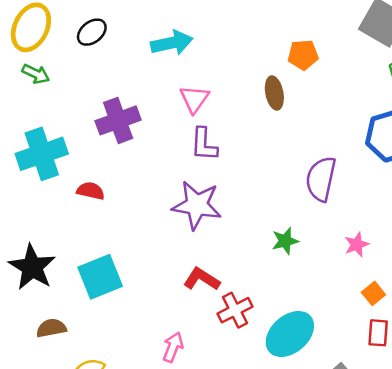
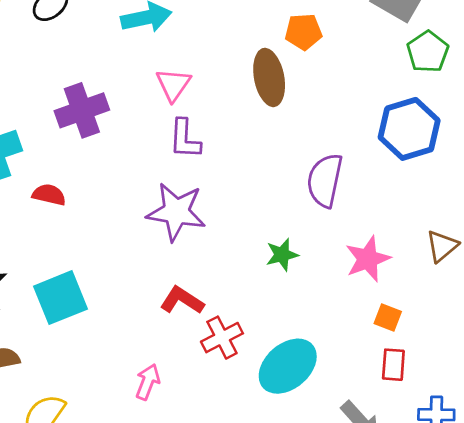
brown ellipse: (274, 93) -> (269, 77), size x1.4
pink star: (357, 245) -> (368, 259), size x1.5
orange square: (373, 293) -> (388, 318), turned -30

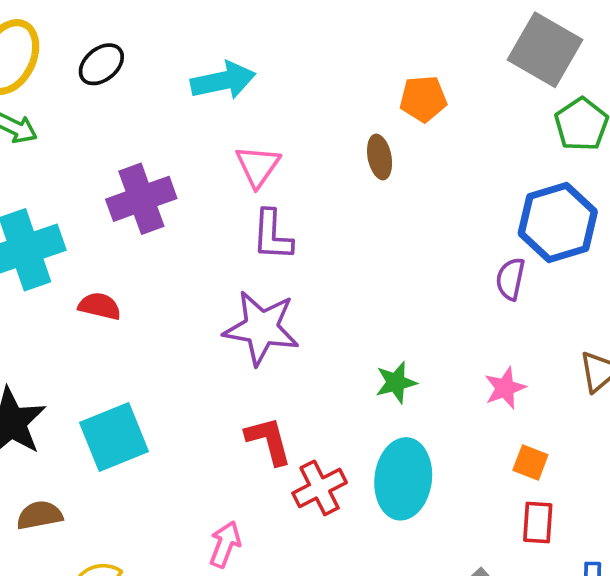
brown ellipse: (269, 77) -> (380, 157), size x0.6
purple semicircle: (325, 180) -> (510, 279), moved, size x0.6
pink star: (368, 259) -> (505, 388), size x0.7
red L-shape: (182, 300) -> (269, 441), turned 42
cyan ellipse: (288, 366) -> (403, 479), moved, turned -42

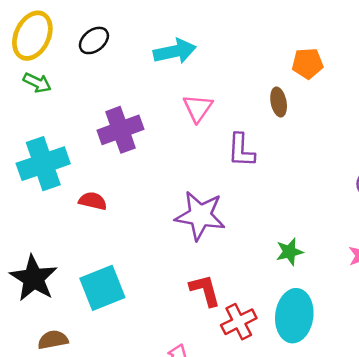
purple L-shape: (272, 235) -> (241, 150), moved

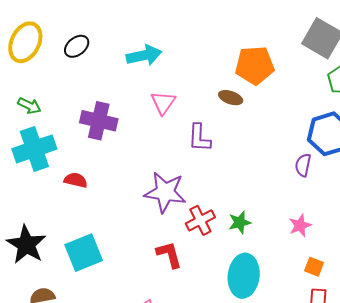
orange pentagon: (308, 63) -> (255, 65), size x1.5
green arrow: (37, 83) -> (29, 106), moved
brown ellipse: (279, 102) -> (231, 98), turned -60
purple cross: (120, 130) -> (99, 121), turned 33
red cross: (239, 322) -> (200, 220), moved

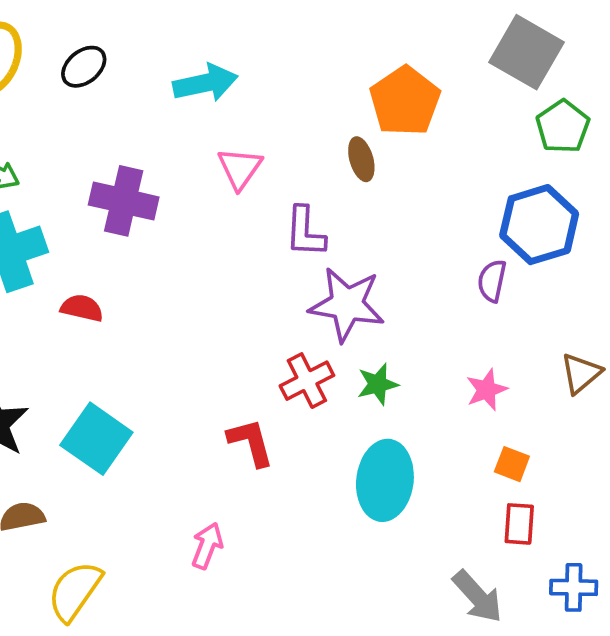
orange pentagon: (255, 65) -> (405, 101), turned -30
brown ellipse: (231, 98) -> (361, 159), turned 55
purple star: (165, 192) -> (347, 304), moved
cyan square: (84, 253) -> (96, 439), turned -33

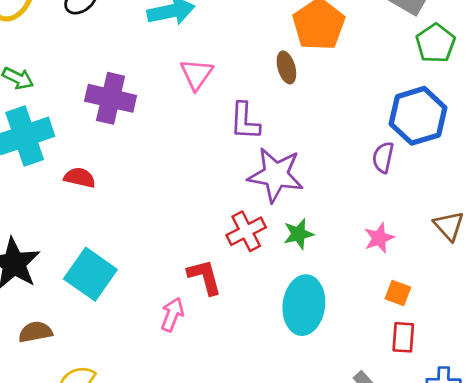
brown triangle: (581, 373) -> (449, 226), turned -32
pink arrow: (207, 546) -> (172, 314), moved

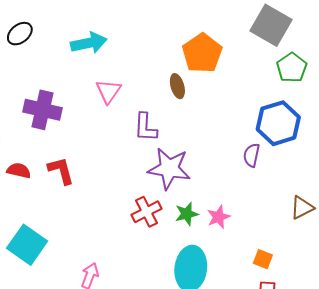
brown triangle: (449, 226) -> (302, 208), turned 45
pink star: (379, 238) -> (219, 217), moved
red L-shape: (205, 277) -> (61, 171), moved

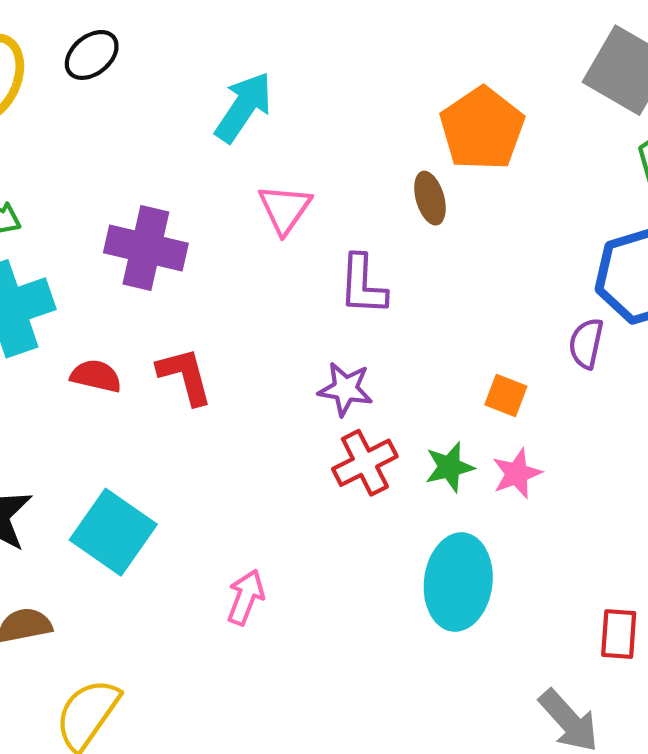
black ellipse: (20, 34) -> (92, 55), moved
cyan arrow: (89, 43) -> (243, 107), turned -44
purple star: (169, 169) -> (345, 389), moved, size x0.6
orange square: (263, 259) -> (506, 395), moved

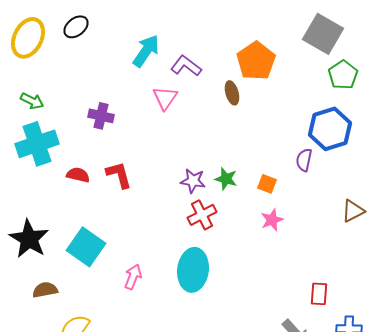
purple cross: (146, 248) -> (101, 116), size x0.7
purple L-shape: (363, 285) -> (186, 66), moved, turned 124
green star: (450, 467) -> (226, 179), moved, turned 30
cyan ellipse: (458, 582) -> (193, 270), moved
pink arrow: (246, 597) -> (133, 277), moved

